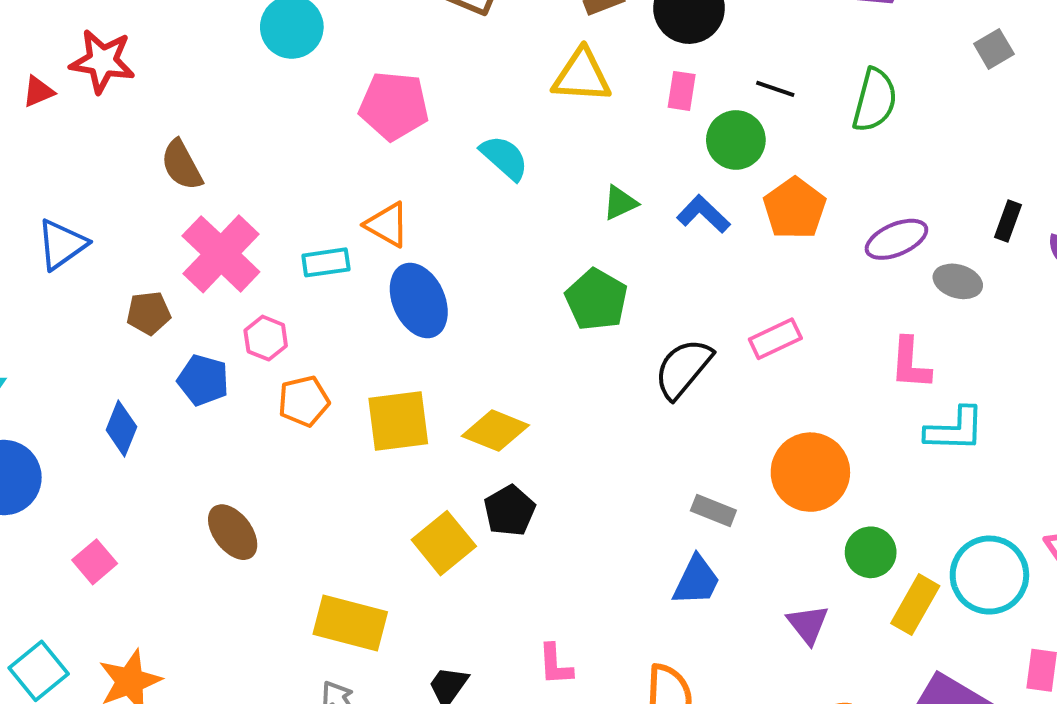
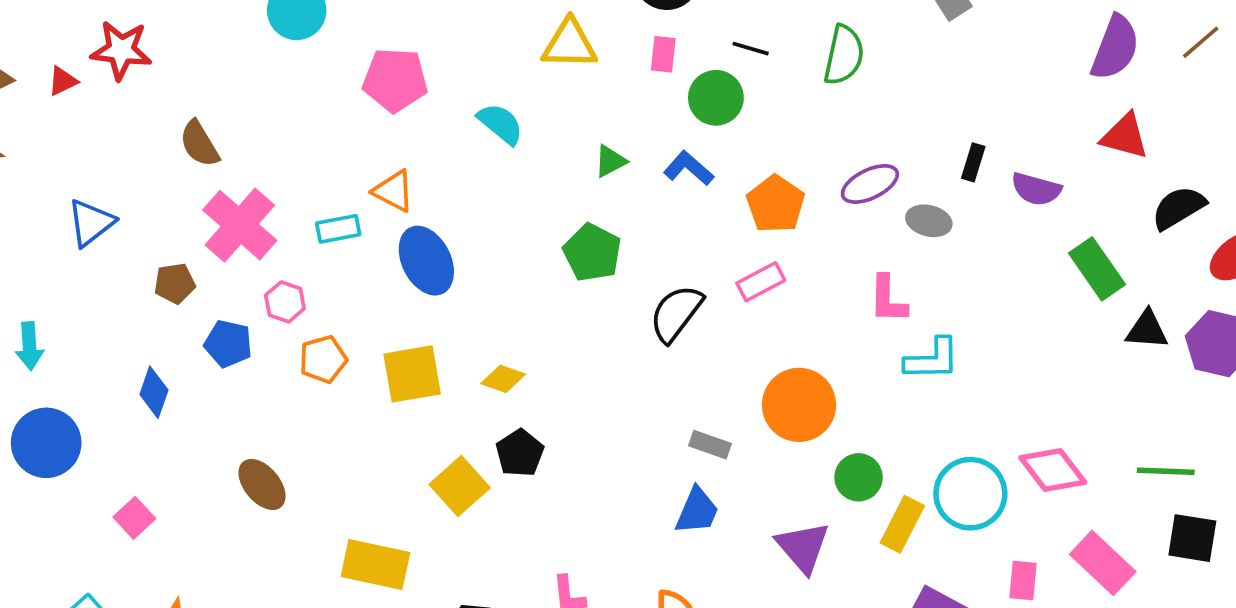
orange pentagon: (795, 208) -> (776, 204), moved
yellow diamond: (495, 431) -> (503, 379), size x0.7
purple triangle: (808, 624) -> (803, 547), size x1.4

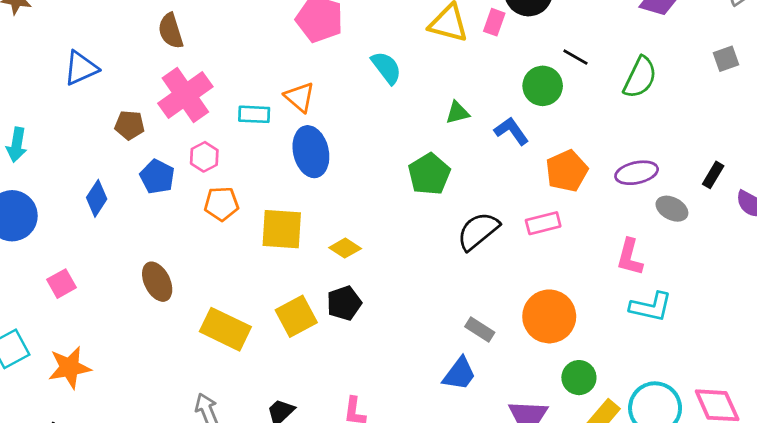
pink rectangle: (663, 54) -> (494, 22), moved
yellow rectangle: (375, 565) -> (225, 329), moved

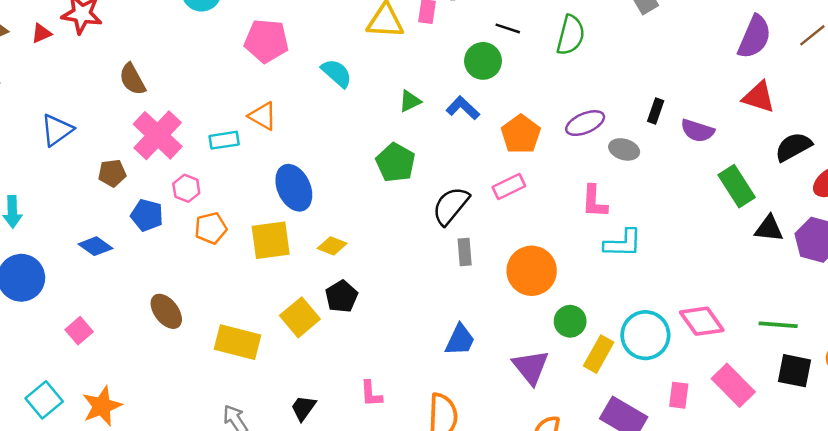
blue ellipse: (311, 152) -> (294, 188), moved
blue diamond: (97, 198) -> (95, 246), turned -76
gray rectangle: (480, 329) -> (465, 252), moved, turned 64

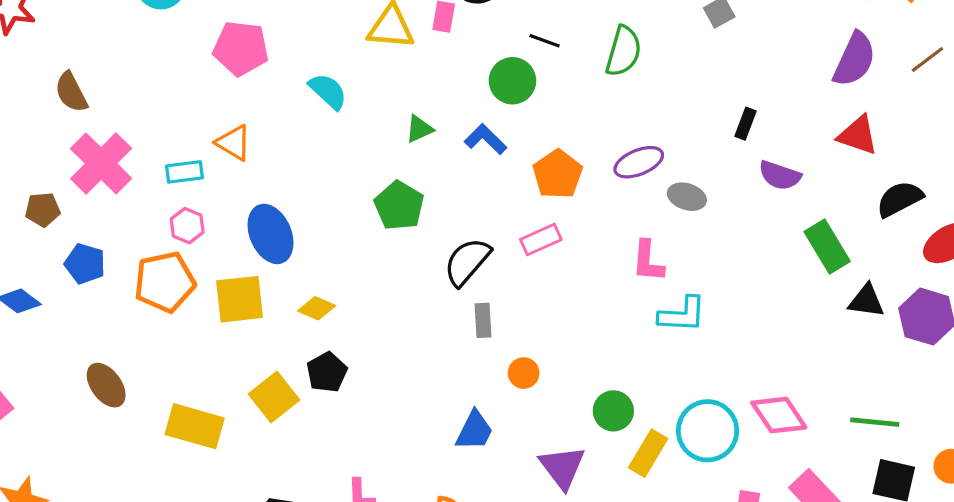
black rectangle: (656, 111) -> (746, 124), moved
pink hexagon: (186, 188) -> (187, 226), moved
orange pentagon: (211, 228) -> (165, 282), size x1.5
orange circle: (532, 271) -> (524, 373), moved, size x0.5

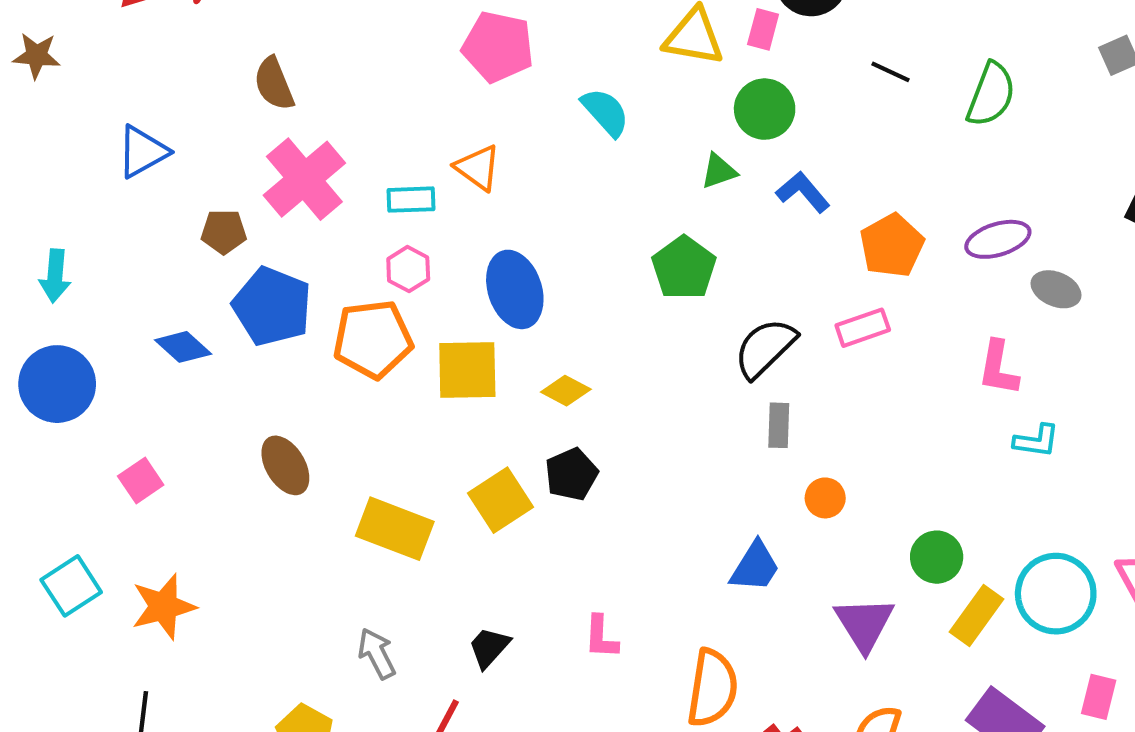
green circle: (512, 81) -> (765, 109), moved
blue pentagon: (85, 264) -> (272, 306), size x1.5
cyan L-shape: (682, 315) -> (1036, 441), size x0.7

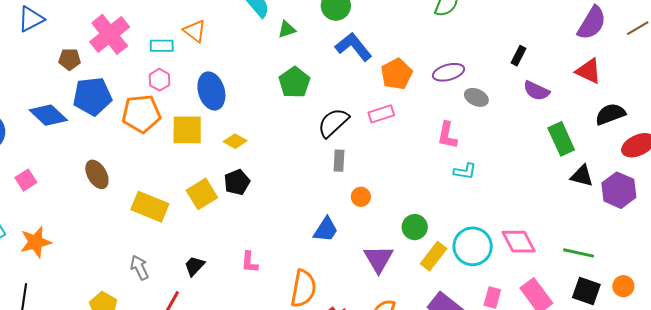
green triangle: (719, 171) -> (287, 29), moved
blue L-shape: (803, 192) -> (354, 47), size x1.4
blue pentagon: (272, 306) -> (92, 96), turned -30
blue diamond: (183, 347) -> (48, 115), size x1.4

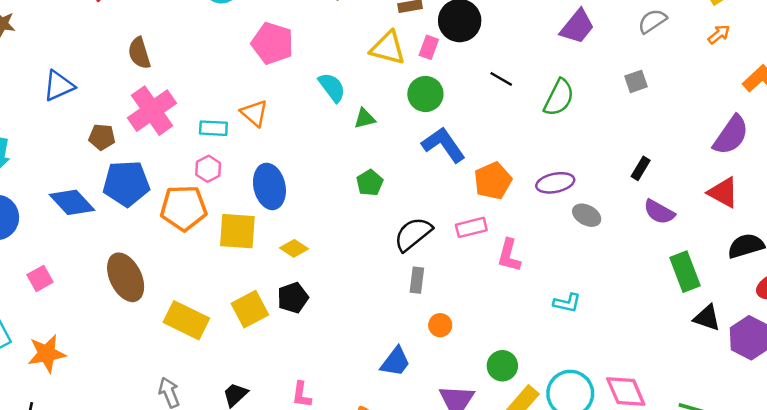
green pentagon: (294, 82) -> (370, 183), size x0.7
pink L-shape: (447, 135) -> (509, 255), moved
brown ellipse: (97, 174) -> (126, 277), size x1.4

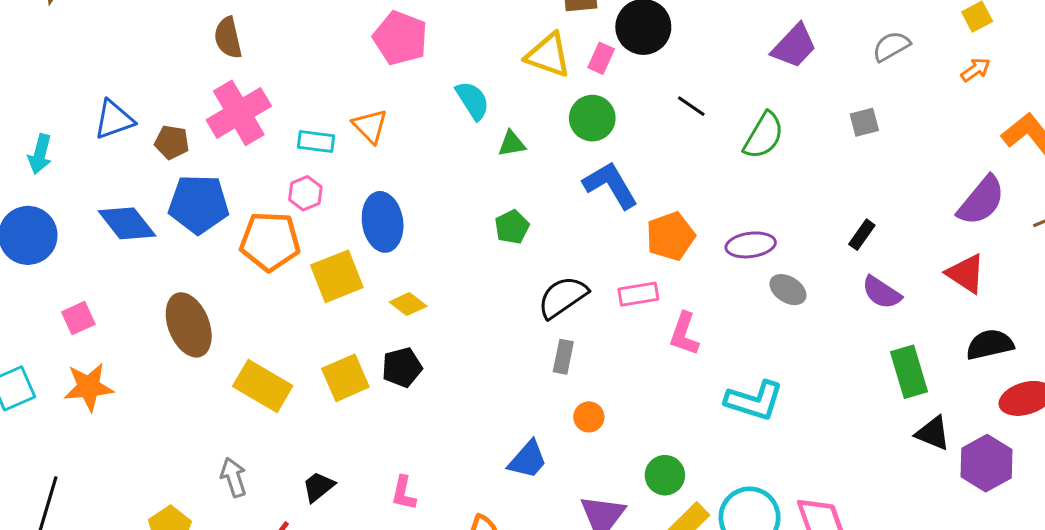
blue triangle: (59, 86) -> (114, 120), moved
yellow square: (237, 231) -> (337, 276), turned -30
cyan L-shape: (567, 303) -> (754, 401), size x1.6
orange star: (47, 354) -> (89, 387), moved

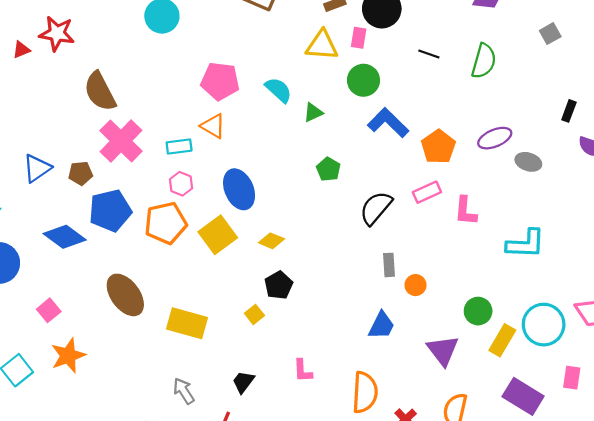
brown semicircle: (228, 38) -> (100, 91), size x1.4
pink pentagon: (400, 38) -> (220, 81), moved
gray rectangle: (563, 357) -> (389, 265), moved
yellow square: (345, 378) -> (254, 314), moved, size x0.6

